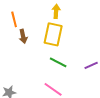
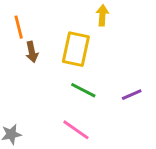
yellow arrow: (56, 11) -> (102, 15), moved

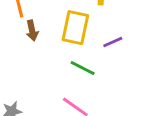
purple line: (132, 95) -> (113, 42), moved

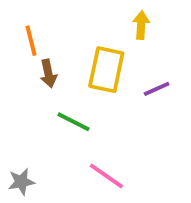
green line: (83, 68) -> (73, 122), moved

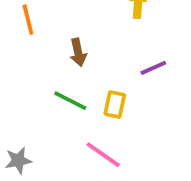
yellow rectangle: (106, 70) -> (115, 104), moved, size x0.6
brown arrow: (48, 73) -> (78, 52), moved

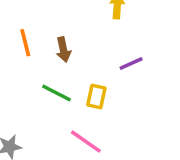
orange line: (28, 20) -> (25, 43), moved

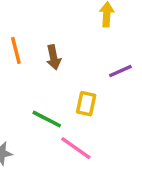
green line: (56, 93) -> (47, 119), moved

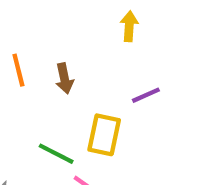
yellow rectangle: (86, 104) -> (104, 135), size x1.4

